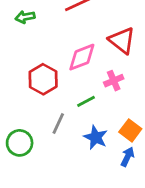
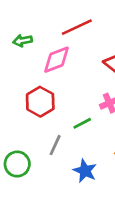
pink diamond: (82, 57) -> (56, 60), moved
blue star: (96, 137) -> (85, 171), moved

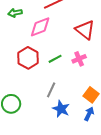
green line: (82, 123) -> (55, 59), moved
gray line: (55, 145) -> (51, 90), moved

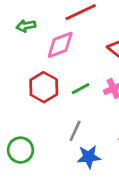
blue star: (61, 109) -> (89, 157), turned -30

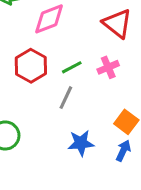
gray line: (75, 131) -> (66, 98), moved

